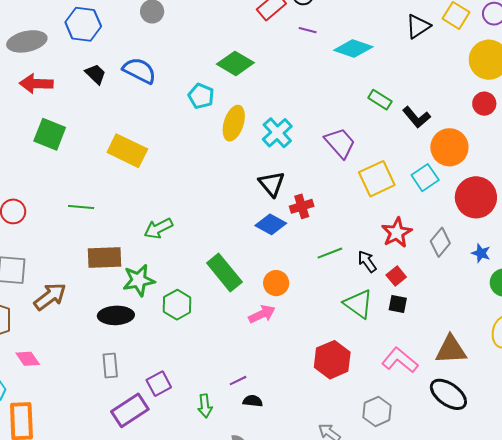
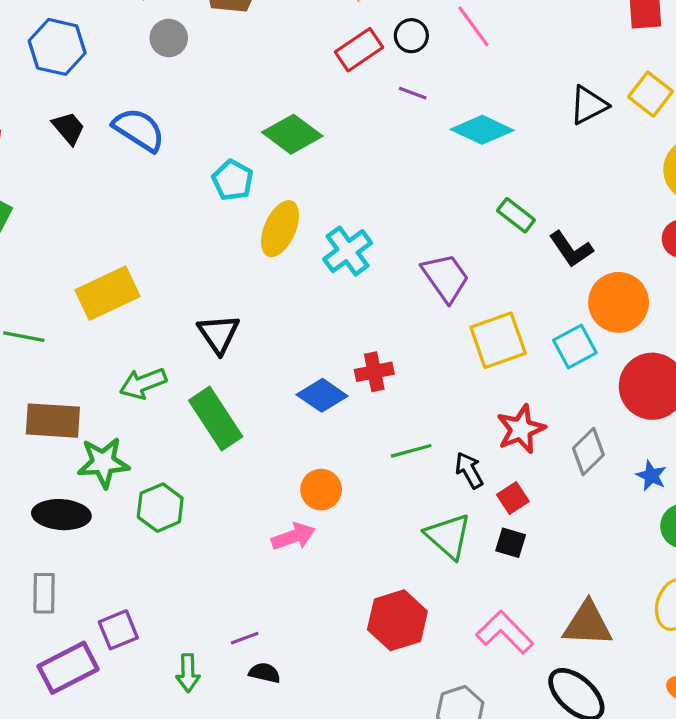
yellow rectangle: (127, 151) -> (107, 293), moved, turned -57
black triangle: (272, 184) -> (219, 334), moved
green rectangle: (224, 272) -> (216, 418), moved

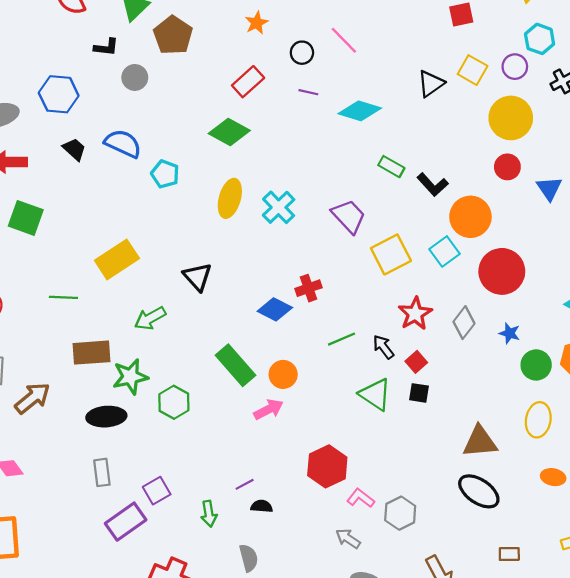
red rectangle: (359, 50) -> (248, 82), moved
cyan pentagon: (233, 180) -> (165, 174), moved
green rectangle: (216, 418) -> (235, 365), moved
red hexagon: (397, 620) -> (327, 466), moved
pink L-shape: (505, 632) -> (361, 498), moved, size x0.7

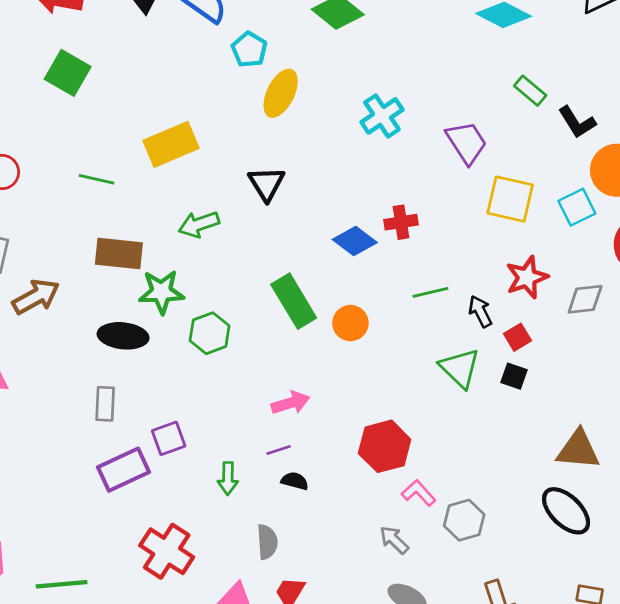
yellow ellipse: (230, 198) -> (281, 93), moved
yellow square: (391, 254) -> (510, 199), turned 30
gray diamond: (464, 323) -> (585, 299), turned 36
pink arrow: (269, 409) -> (291, 403), moved

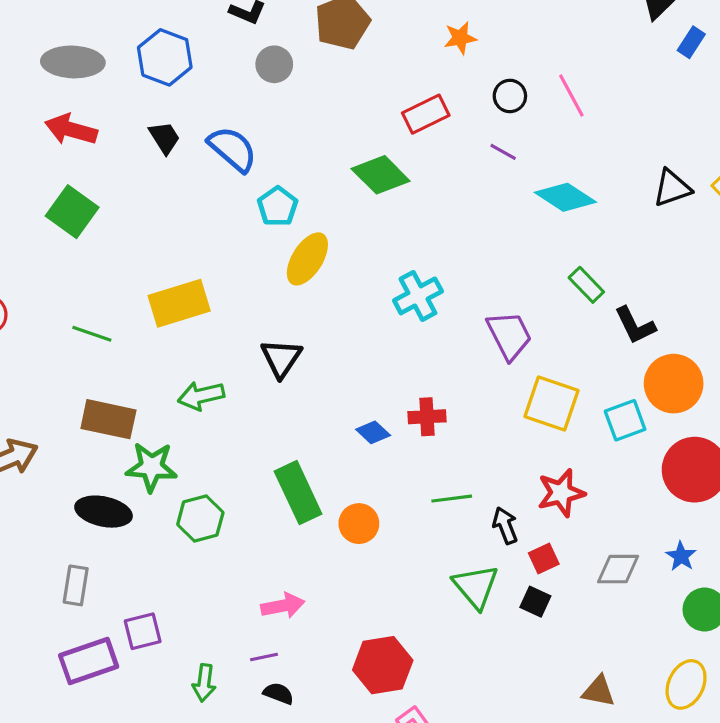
blue diamond: (355, 241) -> (373, 432), size x0.7
gray diamond: (585, 299) -> (618, 569), moved
brown triangle: (578, 450) -> (599, 691), size x0.7

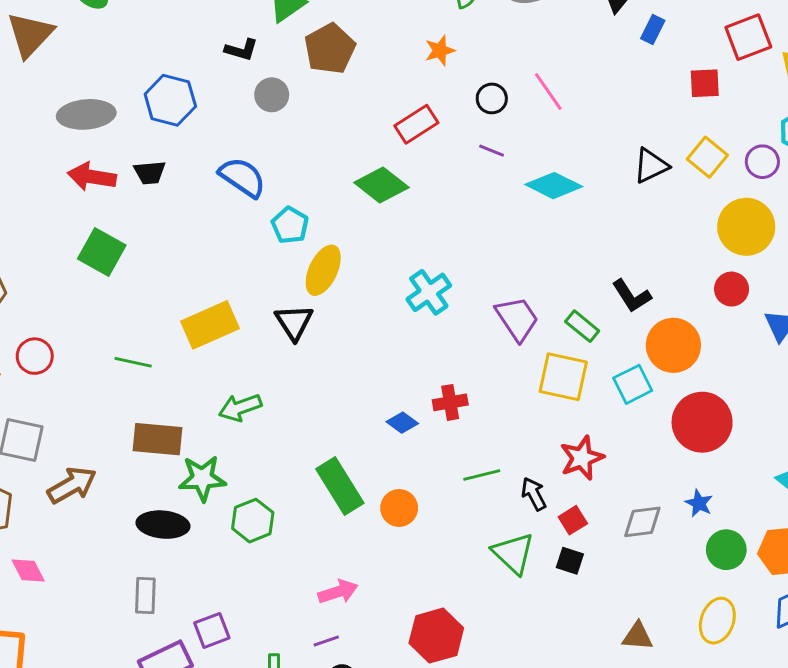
black trapezoid: (165, 138) -> (150, 173), moved, turned 124
green rectangle: (586, 285) -> (582, 326), moved
black triangle: (281, 358) -> (294, 322), moved

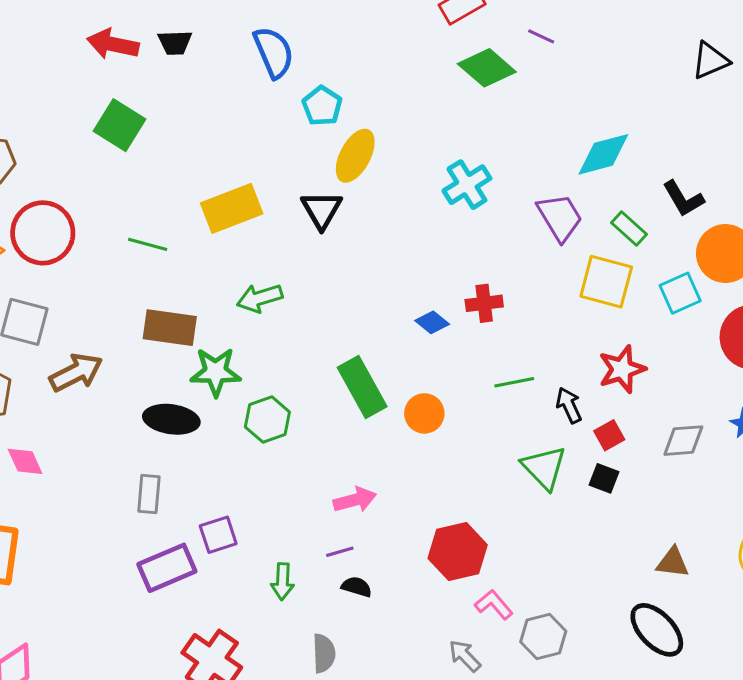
blue semicircle: (242, 177) -> (274, 52), turned 30
green diamond: (381, 185) -> (487, 68), moved
cyan diamond: (554, 186) -> (603, 154), moved, turned -44
red circle: (35, 356) -> (43, 233), size x1.6

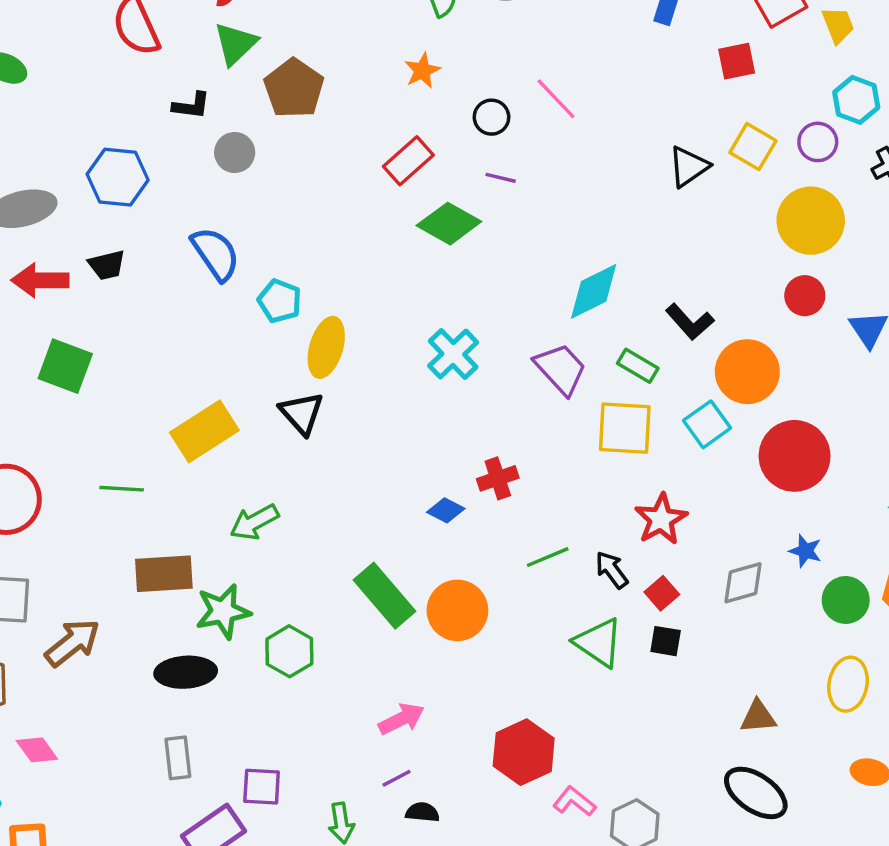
orange circle: (424, 413) -> (457, 610), size x1.4
purple square: (218, 535) -> (262, 787), turned 33

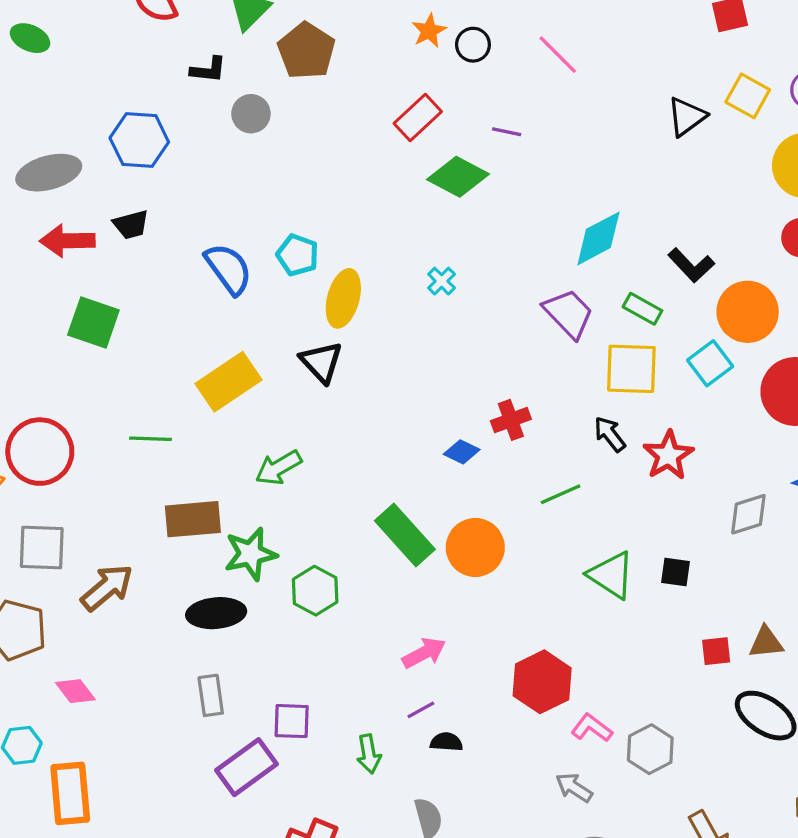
black circle: (491, 117) -> (473, 45), moved
blue semicircle: (215, 254) -> (228, 269), moved
cyan cross: (453, 354) -> (442, 281), moved, size x0.6
black arrow: (612, 570) -> (610, 434), moved
red square: (662, 593) -> (716, 651), moved, turned 36

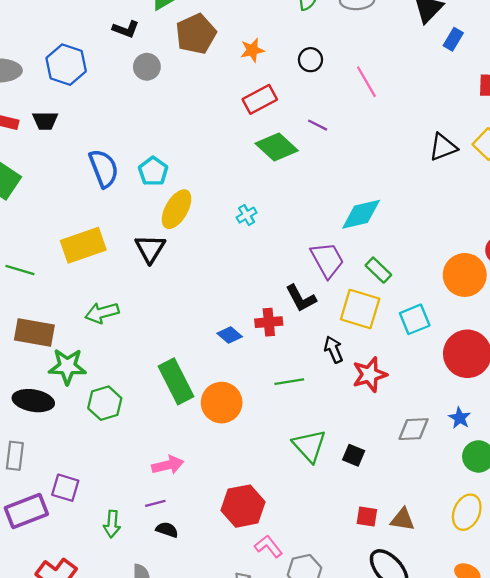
orange star: (429, 31) -> (252, 50), moved
black L-shape: (691, 265) -> (301, 298), moved
orange circle: (748, 312) -> (465, 275), moved

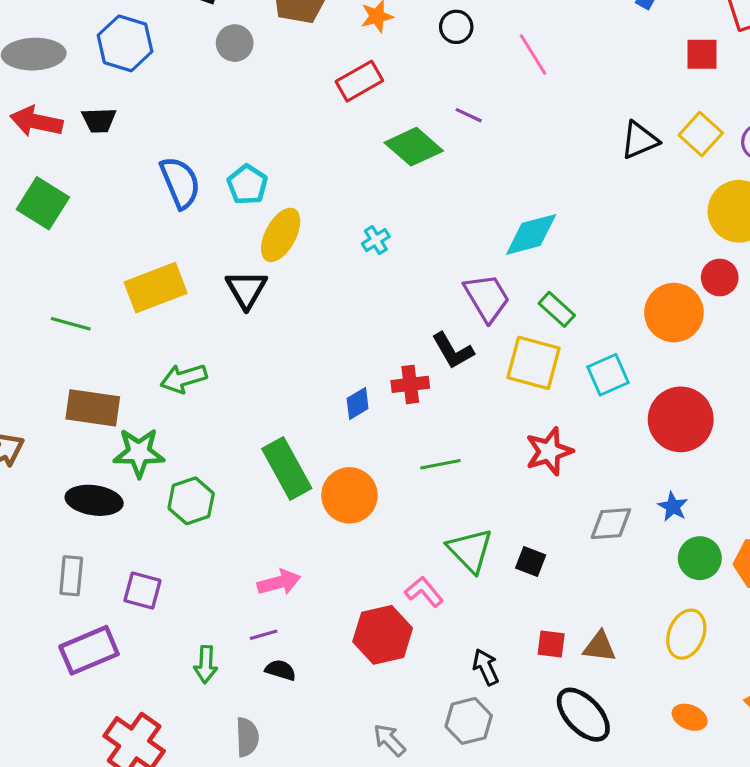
red rectangle: (260, 99) -> (359, 81), moved
blue diamond: (230, 335) -> (358, 403), turned -70
black arrow: (334, 350) -> (486, 667), moved
purple square: (65, 488) -> (142, 591), moved
pink L-shape: (268, 546) -> (424, 592), moved

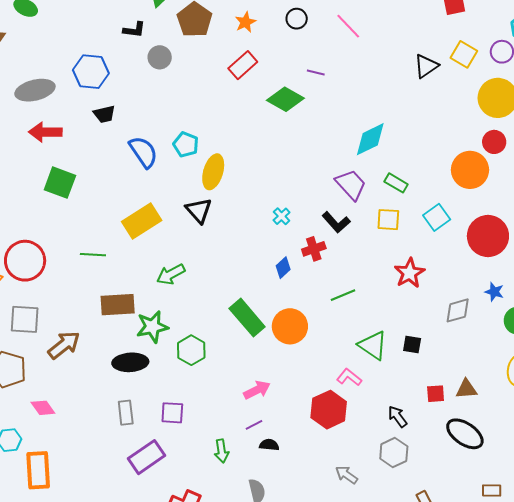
black trapezoid: (99, 120) -> (104, 114), moved
cyan cross: (376, 240) -> (282, 216), moved
yellow square: (533, 363) -> (388, 220), size x0.7

